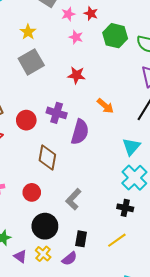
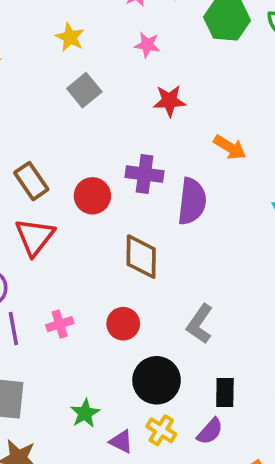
pink star: (76, 37) -> (147, 45), moved
gray square: (31, 62) -> (84, 90), size x0.7

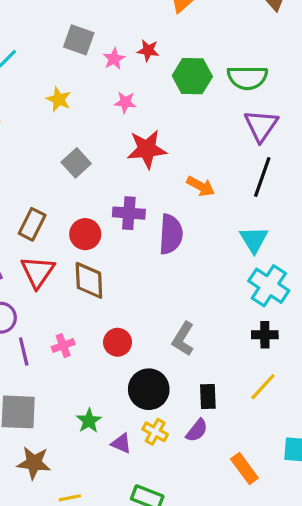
gray square: (84, 90) -> (76, 163), moved
red star: (169, 101) -> (147, 149), size x1.4
brown rectangle: (31, 181) -> (32, 224), turned 64
brown diamond: (141, 257) -> (89, 280), moved

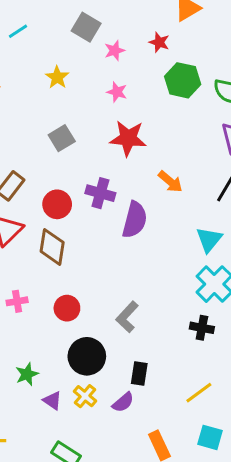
red star: (148, 50) -> (159, 42), moved
yellow line: (263, 387) -> (199, 393), moved

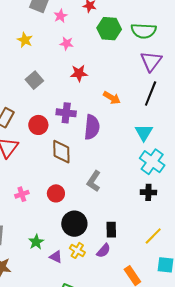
red star: (128, 138) -> (79, 73), size x0.7
brown diamond: (52, 247) -> (61, 152), moved
gray L-shape: (127, 317) -> (94, 181), moved

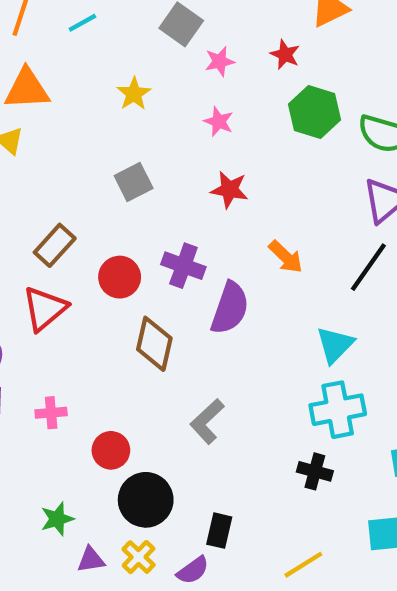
cyan cross: (152, 162) -> (338, 410), turned 30
red circle: (56, 193) -> (111, 450), moved
purple triangle: (56, 257) -> (91, 560), turned -48

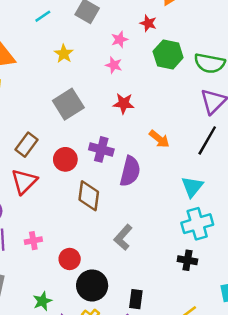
cyan line: (82, 23) -> (43, 16), moved
pink star: (220, 61) -> (119, 39), moved
gray square: (134, 182) -> (68, 104), size x1.4

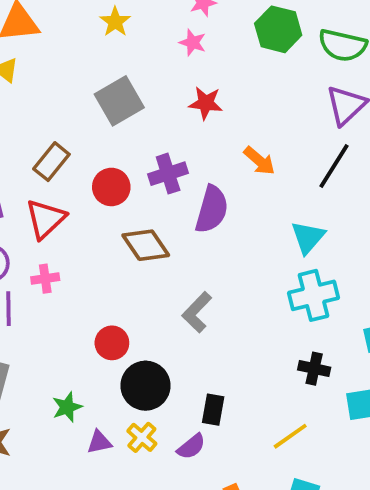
purple cross: (101, 149) -> (168, 174), turned -35
brown diamond: (89, 196) -> (146, 245), turned -44
pink cross: (33, 241) -> (45, 279), moved
black cross: (187, 260) -> (314, 369), moved

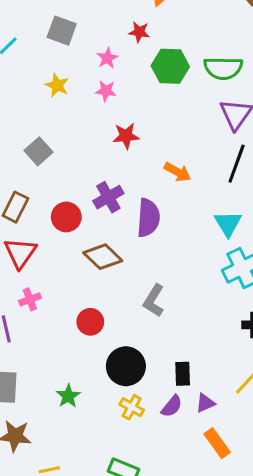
yellow star: (115, 22) -> (57, 85), moved
gray square: (119, 101) -> (38, 151), moved, size x0.7
red circle: (112, 343) -> (90, 322), moved
purple triangle: (99, 442) -> (205, 403), moved

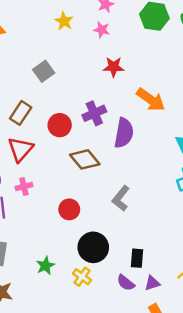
orange arrow: (177, 172) -> (151, 100), size x1.4
purple semicircle: (172, 406) -> (126, 283), turned 84
yellow cross: (132, 407) -> (82, 277), moved

